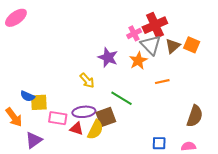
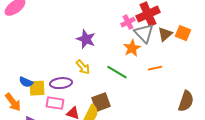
purple star: (108, 57) -> (86, 39), moved
green line: (122, 98) -> (117, 72), moved
purple ellipse: (84, 112) -> (61, 83), moved

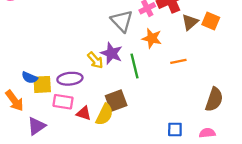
gray triangle: (144, 33) -> (122, 21), moved
purple star: (86, 39) -> (111, 53), moved
orange star: (132, 48) -> (152, 38), turned -30
green line: (117, 72) -> (135, 66), turned 45

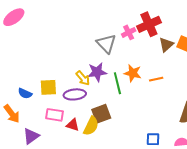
orange star: (152, 38) -> (133, 73), moved
purple star: (111, 53) -> (97, 72), turned -30
purple ellipse: (70, 79) -> (75, 94), moved
yellow square: (42, 84) -> (48, 87), moved

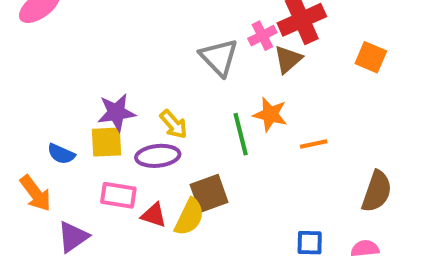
brown triangle: (166, 45) -> (288, 59), moved
purple star: (97, 72) -> (116, 112), moved
orange line: (156, 79) -> (314, 144), moved

